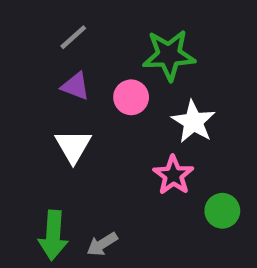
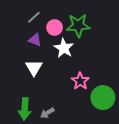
pink circle: (131, 97) -> (55, 27), moved
white star: (193, 122) -> (64, 48), moved
green circle: (222, 211) -> (103, 98), size x1.5

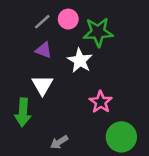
pink circle: (55, 27) -> (68, 19), moved
green circle: (103, 98) -> (121, 137), moved
green arrow: (25, 109) -> (23, 112), moved

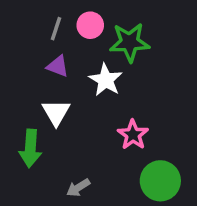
gray line: (42, 22) -> (56, 29), turned -30

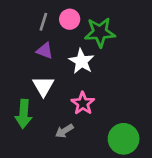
pink star: (133, 135) -> (83, 103), moved
gray arrow: (78, 188) -> (64, 131), moved

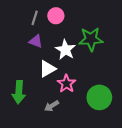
green star: (100, 32) -> (91, 39), moved
white triangle: (43, 86) -> (47, 69), moved, turned 30
green circle: (124, 139) -> (99, 97), moved

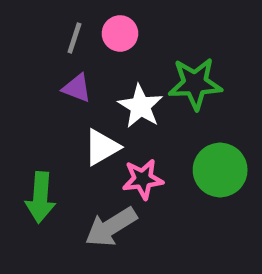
pink star: (66, 84) -> (143, 179), turned 30
green circle: (99, 97) -> (220, 170), moved
gray arrow: (52, 106) -> (111, 227), size x1.6

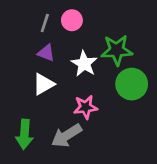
white triangle: (102, 147) -> (43, 84), moved
green circle: (220, 170) -> (132, 84), moved
green arrow: (40, 197) -> (24, 134), moved

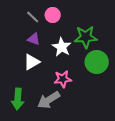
gray line: (45, 23) -> (33, 17), turned -64

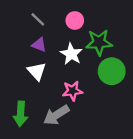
pink circle: (53, 15) -> (75, 20), moved
white triangle: (32, 62) -> (37, 71), turned -42

